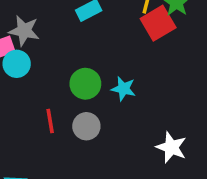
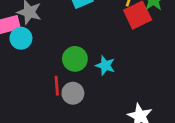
red line: (50, 121) -> (57, 86), moved

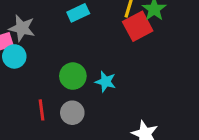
red line: (57, 86) -> (41, 110), moved

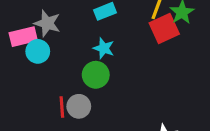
cyan star: (106, 82) -> (104, 48), moved
gray circle: (72, 113) -> (79, 106), moved

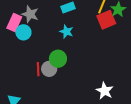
pink rectangle: (23, 37) -> (14, 23), turned -54
green circle: (96, 75) -> (58, 59), moved

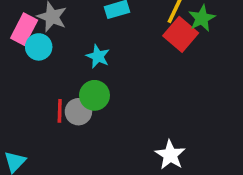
red square: (106, 20) -> (181, 34), turned -30
cyan star: (66, 32) -> (98, 56), moved

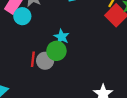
cyan star: (98, 56) -> (62, 37), moved

